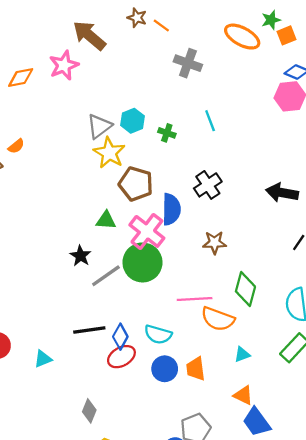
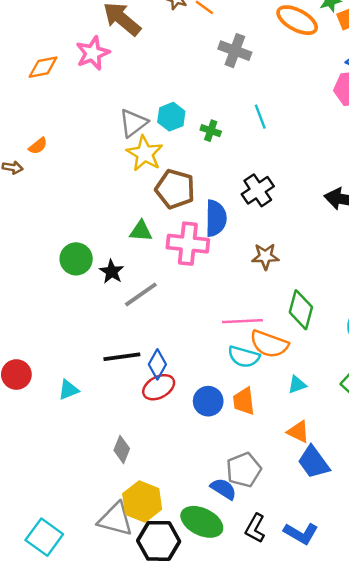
pink cross: (147, 231) -> (188, 244), turned -32
green circle: (142, 262) -> (76, 259), moved, size x0.7
cyan semicircle: (158, 334) -> (244, 357), moved

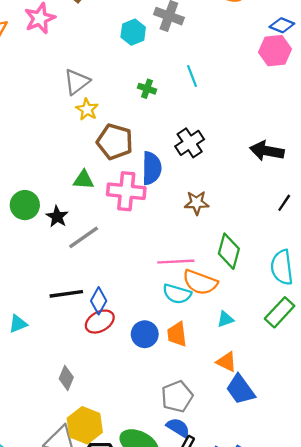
cyan hexagon: (171, 117) -> (133, 32), moved
yellow star: (145, 153) -> (87, 109), size x0.7
blue semicircle: (223, 489) -> (178, 428), moved

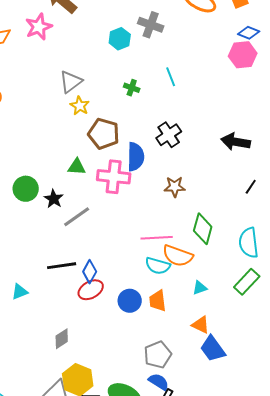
gray diamond: (66, 378) -> (62, 339), turned 35

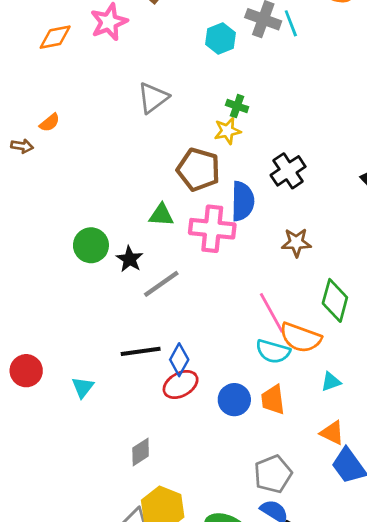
cyan line: (171, 77) -> (291, 23), moved
yellow star: (80, 106) -> (227, 131), moved, turned 30
pink line: (157, 238) -> (272, 313), turned 64
cyan triangle: (20, 292) -> (83, 387), turned -30

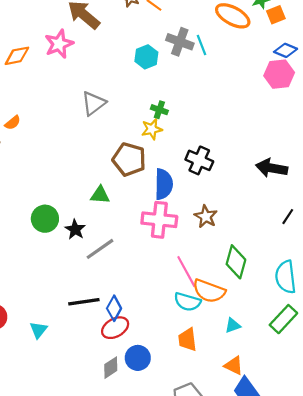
black cross: (288, 171) -> (199, 160), turned -32
pink cross: (212, 229) -> (159, 220), moved
brown star: (296, 243) -> (206, 217), turned 30
blue circle: (234, 400) -> (138, 358), moved
gray diamond: (141, 452) -> (111, 368), moved

